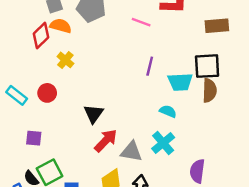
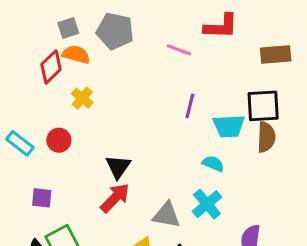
red arrow: (106, 141) -> (115, 198), moved

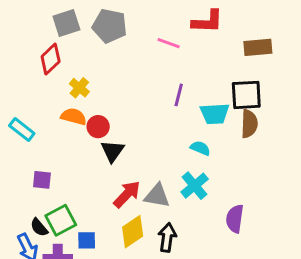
gray square: (68, 28) -> (66, 23), size x1.4
orange semicircle: (76, 54) -> (74, 117), moved
red circle: (59, 140) -> (98, 127), moved
red arrow: (115, 198) -> (127, 194), moved

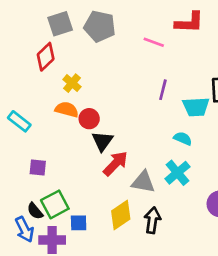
red arrow: (127, 194) -> (116, 164), moved

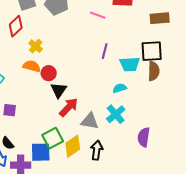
cyan semicircle: (183, 138) -> (120, 88), turned -40
green square: (55, 204) -> (53, 138), moved
blue square: (79, 223) -> (41, 152), size x1.5

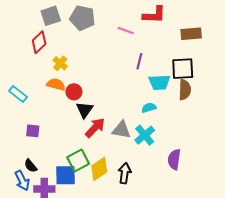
purple line: (105, 51) -> (139, 61), moved
gray triangle: (90, 121) -> (121, 130), moved

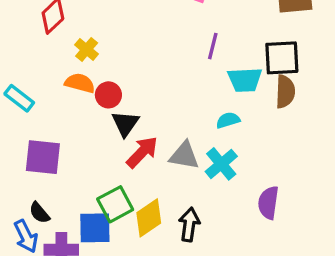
purple square: (33, 131) -> (43, 157), size x1.6

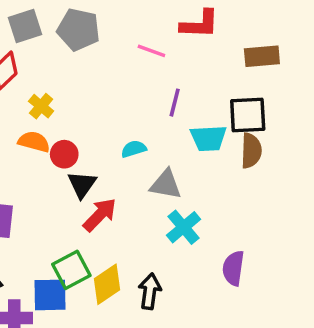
cyan semicircle: (228, 120) -> (134, 149), moved
gray triangle: (184, 156) -> (166, 184), moved

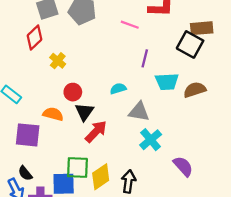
black square: (248, 115) -> (190, 44), moved, turned 32
orange semicircle: (34, 142) -> (53, 114), moved
brown semicircle: (251, 151) -> (195, 90), turned -110
purple semicircle: (233, 268) -> (183, 166), turned 130
green square: (71, 270) -> (77, 167), turned 30

